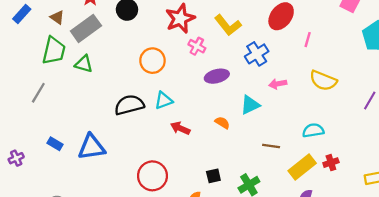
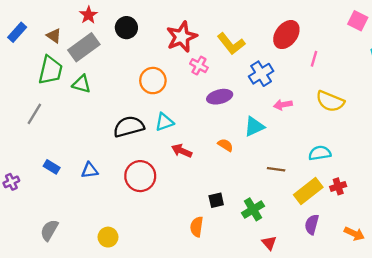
blue triangle: (92, 147) -> (90, 170), size x0.6
red circle: (152, 176) -> (140, 176), moved

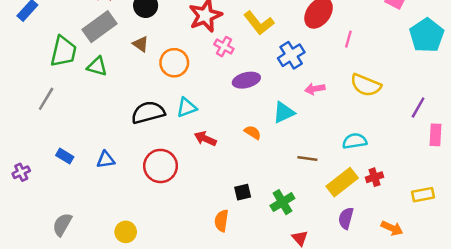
brown triangle: (54, 36) -> (141, 44), moved

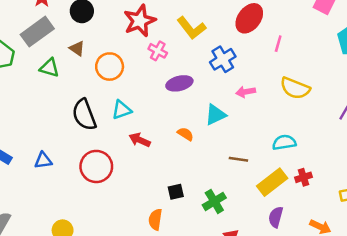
green triangle: (97, 66) -> (49, 68), moved
black semicircle: (148, 112) -> (84, 115), turned -96

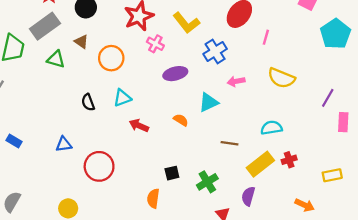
black semicircle: (84, 115) -> (88, 102), size x0.6
blue triangle: (43, 160) -> (64, 144), moved
red circle: (96, 166) -> (99, 166), moved
purple semicircle: (276, 217) -> (248, 196), moved

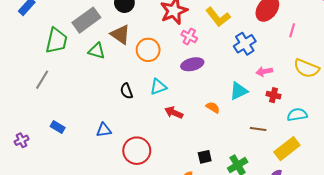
brown triangle: (81, 42) -> (120, 34), size x1.5
purple ellipse: (175, 74) -> (192, 64), moved
red cross: (289, 160) -> (274, 95), moved, turned 32

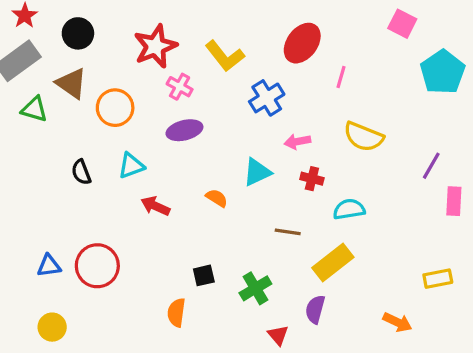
blue triangle: (104, 130) -> (49, 266), moved

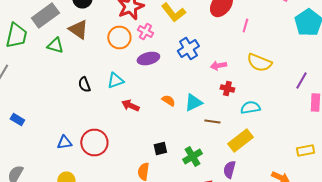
blue cross: (267, 98) -> (188, 48), moved
orange circle: (115, 108) -> (119, 38), moved
cyan triangle: (257, 172) -> (193, 102), moved

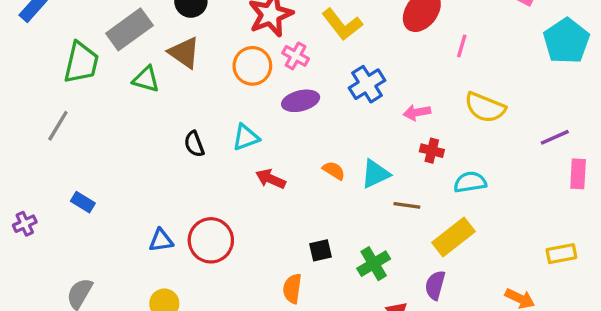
purple line: (301, 80) -> (555, 137), turned 36

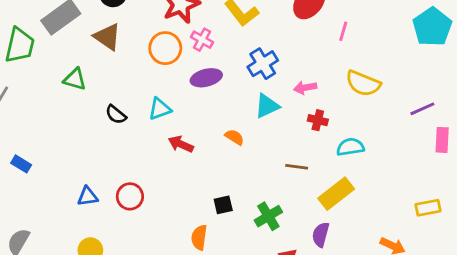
green triangle: (146, 79) -> (75, 79), moved
black semicircle: (194, 144) -> (116, 114), turned -30
cyan triangle: (375, 174) -> (267, 106), moved
red circle: (211, 240) -> (130, 196), size x0.7

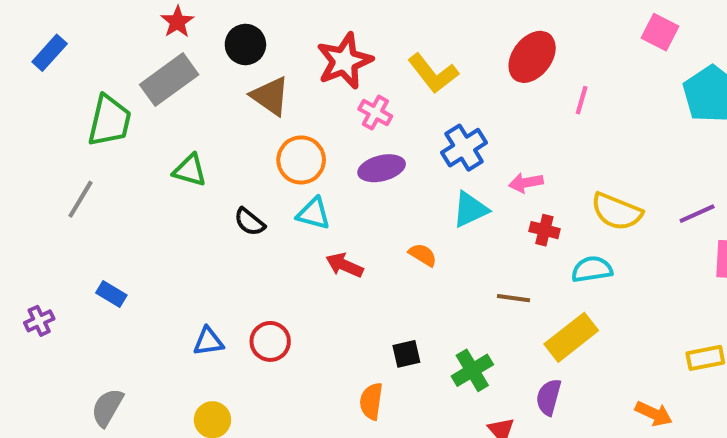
brown triangle: (107, 37) -> (270, 96), moved
orange circle: (165, 48) -> (301, 160), moved
yellow semicircle: (363, 83) -> (617, 212), moved
cyan triangle: (160, 109) -> (313, 214), turned 35

